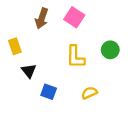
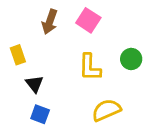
blue square: (49, 92) -> (40, 114), moved
yellow semicircle: (89, 93) -> (106, 110), size x1.5

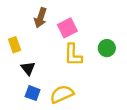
pink square: (88, 20) -> (67, 28), moved, turned 30
yellow semicircle: (106, 110) -> (62, 94), moved

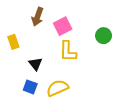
green circle: (107, 48) -> (104, 36), moved
black triangle: (28, 68) -> (35, 64), moved

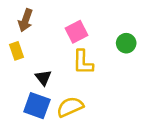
brown arrow: (38, 17) -> (25, 20), moved
blue square: (30, 87) -> (37, 106), size x1.5

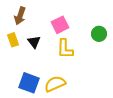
black triangle: (43, 78) -> (34, 42), moved

